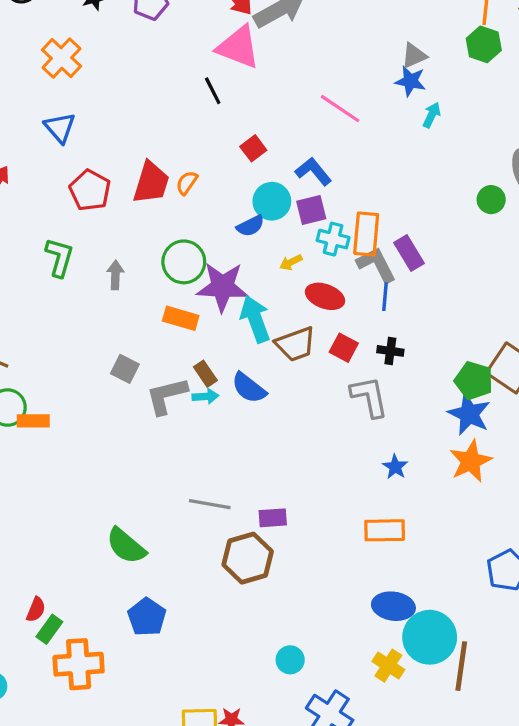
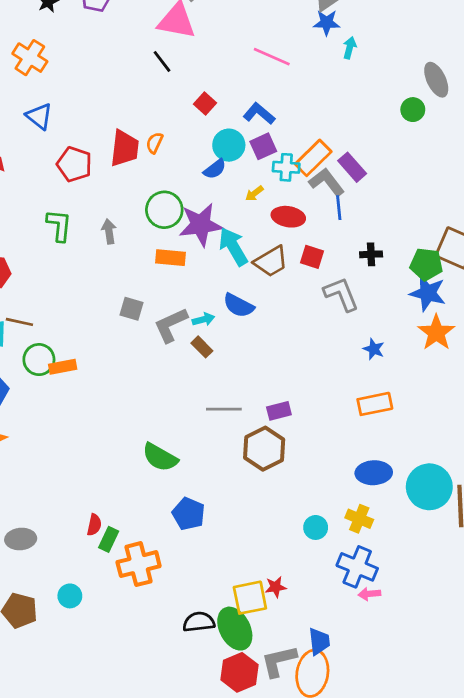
orange rectangle: (366, 234) -> (313, 158), turned 51
black cross: (390, 351) -> (371, 254), moved
brown rectangle: (205, 374) -> (202, 347), moved
blue ellipse: (393, 606) -> (374, 473), moved
yellow cross: (388, 666) -> (359, 519), moved

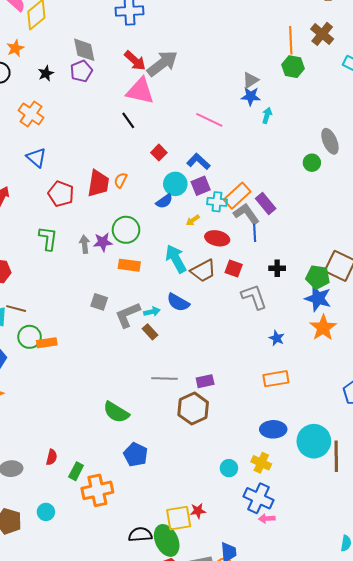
purple star: (201, 225) -> (103, 242), moved, size x0.6
red semicircle: (94, 525) -> (52, 457), moved

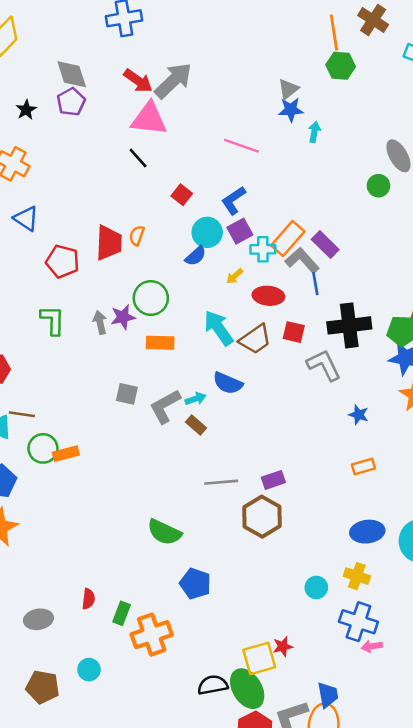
blue L-shape: (198, 161) -> (233, 200), turned -70
black cross: (277, 268) -> (349, 325), size x2.0
orange rectangle: (276, 379) -> (363, 467), size x0.7

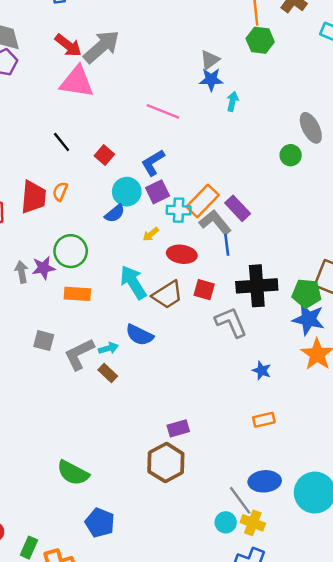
black line: (138, 158) -> (62, 142), moved
gray line: (221, 482) -> (240, 500), moved, turned 56
cyan circle: (316, 587) -> (226, 522), moved

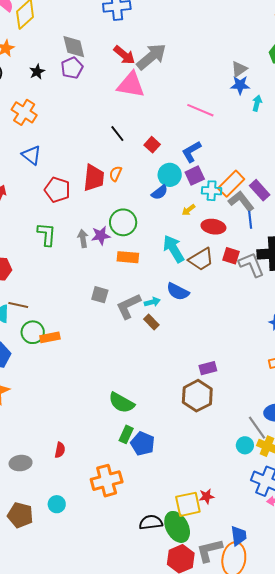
gray L-shape: (231, 322) -> (251, 265), moved
green rectangle: (29, 548) -> (126, 434), moved

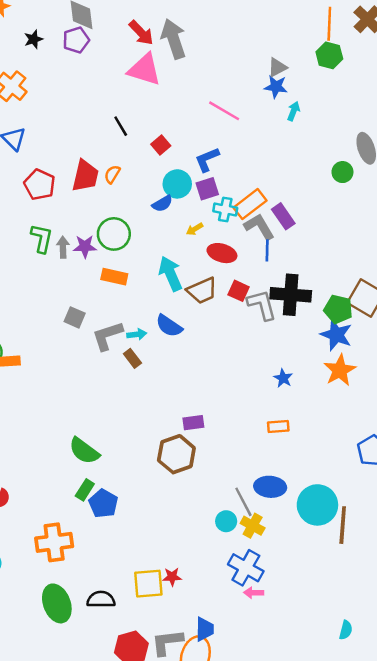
gray arrow: (151, 57) -> (174, 39), turned -76
green L-shape: (47, 234) -> (42, 238), moved
green ellipse: (177, 527) -> (57, 603), moved

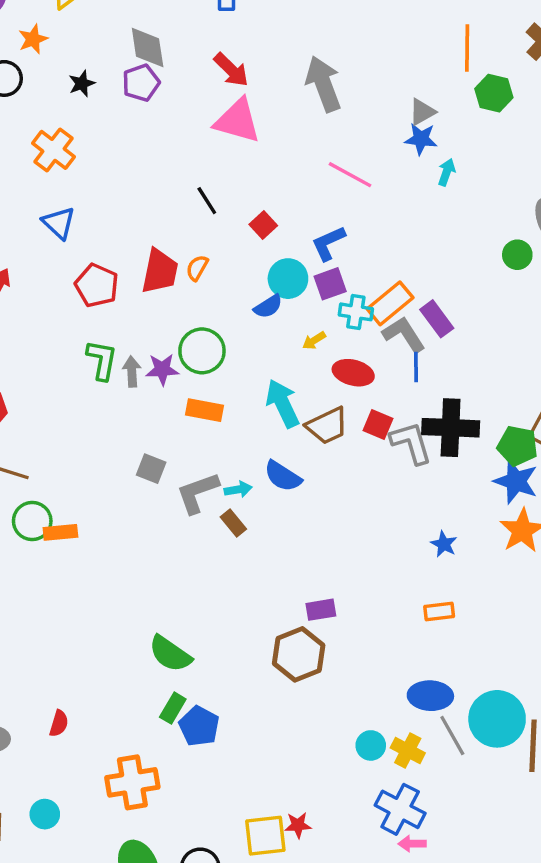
orange line: (329, 24) -> (467, 48), moved
gray arrow: (174, 39) -> (324, 84), moved
gray line: (243, 502) -> (452, 736), moved

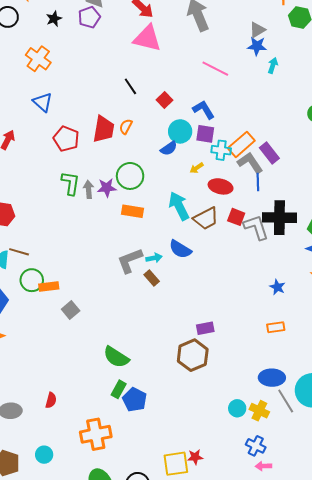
blue L-shape: (328, 243) -> (204, 110), turned 85
purple square: (330, 284) -> (205, 134), turned 30
gray square: (151, 469) -> (71, 310), moved, turned 30
blue cross: (400, 809) -> (256, 446), size x0.7

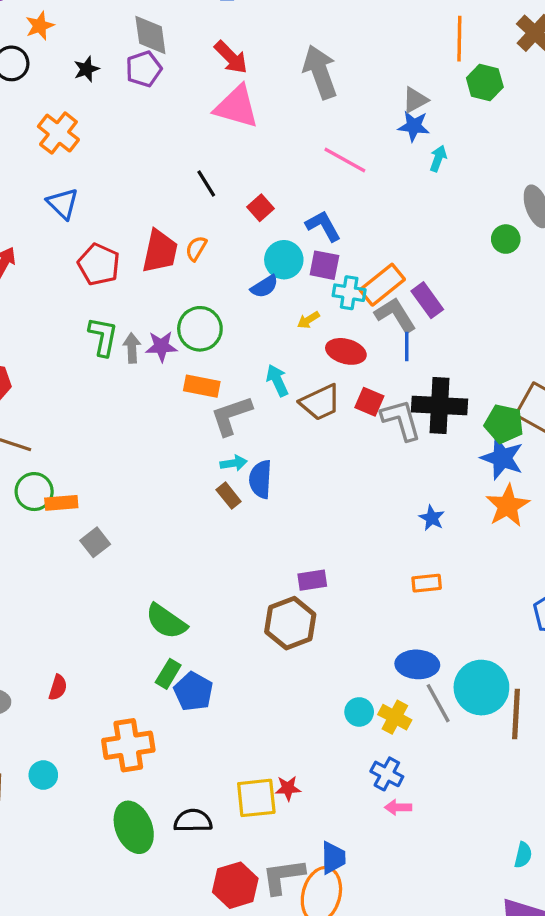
cyan arrow: (179, 206) -> (277, 380), size x0.7
blue semicircle: (180, 249) -> (260, 479), moved, turned 60
gray L-shape: (130, 261) -> (231, 416), moved

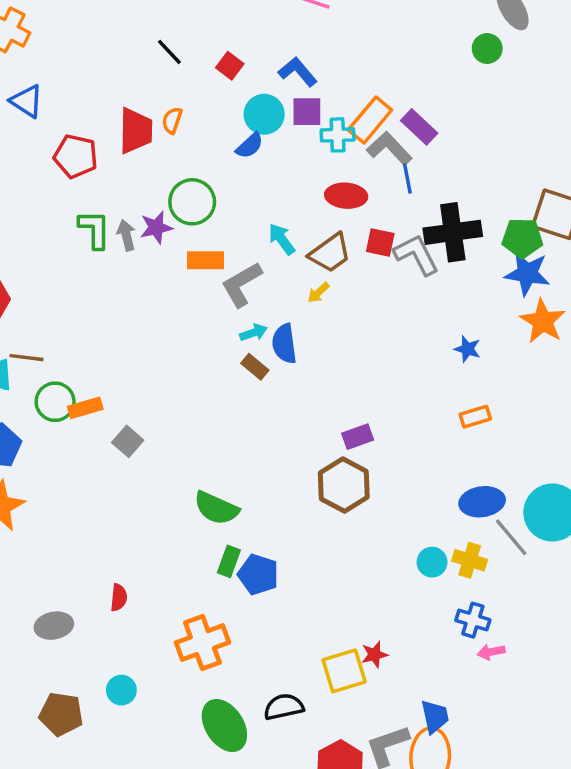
yellow arrow: (308, 320) -> (318, 292), moved

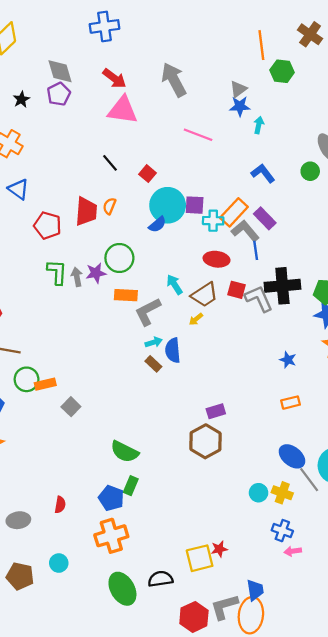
blue L-shape: (298, 72) -> (263, 173), moved
cyan circle: (264, 114) -> (168, 205), size x1.4
blue ellipse: (482, 502) -> (292, 456), turned 44
blue pentagon: (258, 574) -> (111, 498), moved

